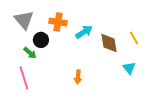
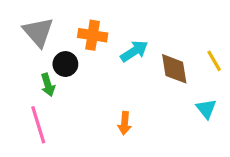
green arrow: (30, 53) -> (48, 85), turned 32

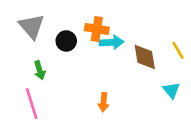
orange cross: (93, 35) -> (97, 29), moved
cyan arrow: (134, 51) -> (111, 42), turned 30
black circle: (65, 64) -> (66, 41), moved

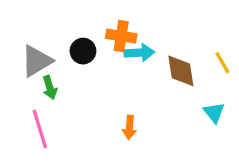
gray triangle: (32, 26) -> (37, 61), moved, turned 40

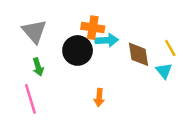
black circle: (83, 51) -> (78, 50), moved, size x1.5
gray triangle: (37, 61) -> (34, 31), moved, turned -40
cyan triangle: (214, 112) -> (164, 71), moved

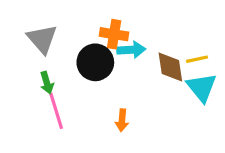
yellow line: (170, 48) -> (197, 59), moved, turned -72
cyan triangle: (164, 71) -> (202, 87), size x1.5
pink line: (30, 99) -> (56, 111), moved

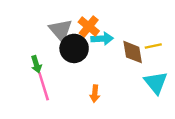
orange cross: (114, 34) -> (89, 27), turned 30
gray triangle: (42, 39) -> (61, 30), moved
cyan triangle: (202, 87) -> (156, 83), moved

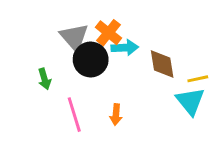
yellow line: (153, 46) -> (198, 79), moved
pink line: (44, 86) -> (74, 115), moved

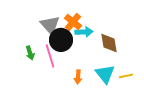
yellow line: (198, 79) -> (126, 76), moved
cyan triangle: (190, 101) -> (105, 74), moved
pink line: (74, 115) -> (50, 56), moved

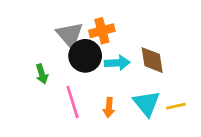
orange cross: (73, 22) -> (102, 31), turned 36
cyan arrow: (84, 32) -> (117, 63), moved
pink line: (50, 56) -> (73, 102), moved

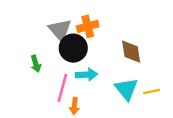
cyan arrow: (117, 63) -> (86, 75), moved
pink line: (73, 102) -> (62, 88), turned 32
orange arrow: (109, 108) -> (74, 106), moved

